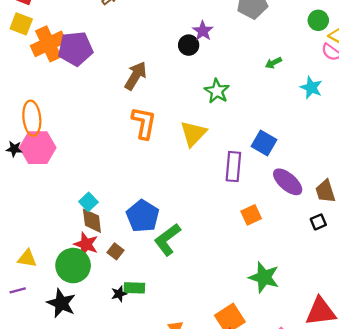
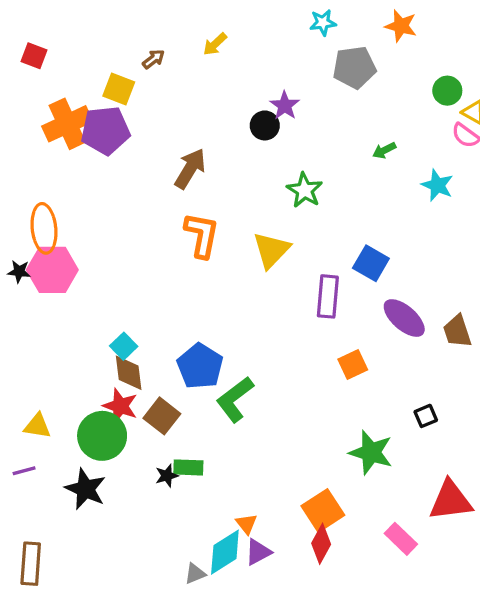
yellow square: (21, 24) -> (119, 89), moved
black square: (318, 222) -> (426, 416), moved
brown square: (116, 251) -> (162, 416), size x1.5

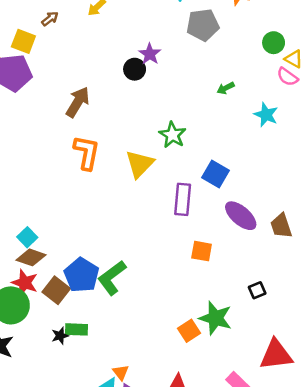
green star: (305, 190) -> (173, 135), moved
orange square: (353, 364) -> (202, 251), turned 35
blue pentagon: (200, 366) -> (82, 275), moved
brown diamond: (129, 373) -> (31, 257), turned -64
orange square: (323, 511) -> (189, 331), moved, size x0.7

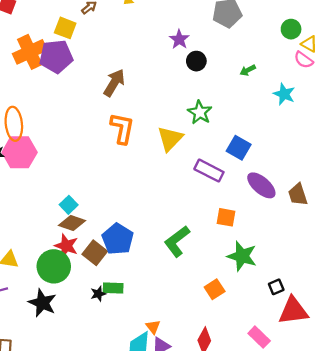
black circle: (135, 69) -> (196, 61), moved
purple rectangle: (183, 199) -> (209, 171), turned -68
green L-shape: (112, 278) -> (177, 241), moved
black square: (257, 290) -> (276, 287), moved
green star: (215, 318) -> (242, 256), moved

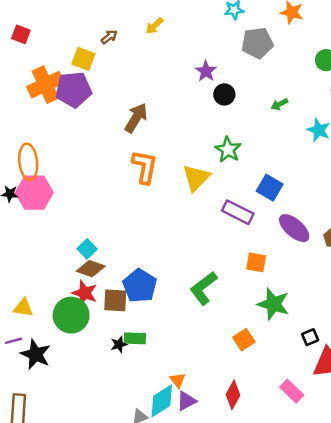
brown square: (95, 253) -> (115, 300), turned -35
black star: (42, 303) -> (36, 354), moved

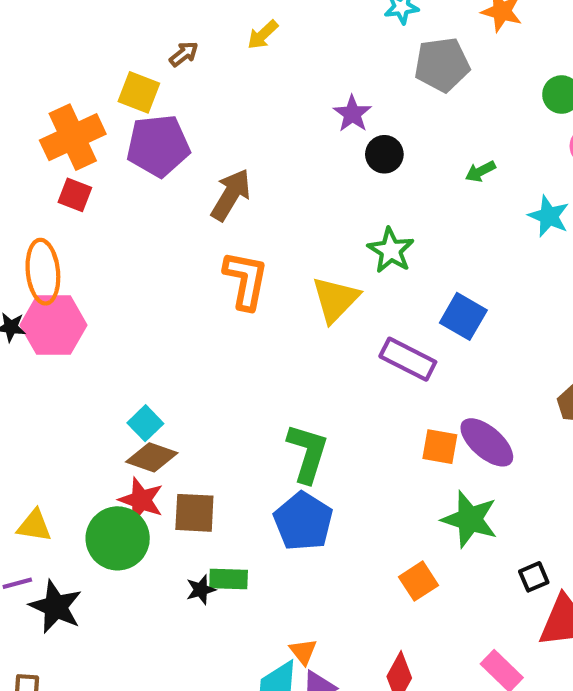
red square: (21, 34) -> (75, 195), moved
purple pentagon: (74, 90) -> (158, 146), moved
purple ellipse: (294, 228) -> (487, 442), moved
blue pentagon: (140, 286) -> (303, 521), moved
green L-shape: (203, 288) -> (308, 453), moved, turned 144

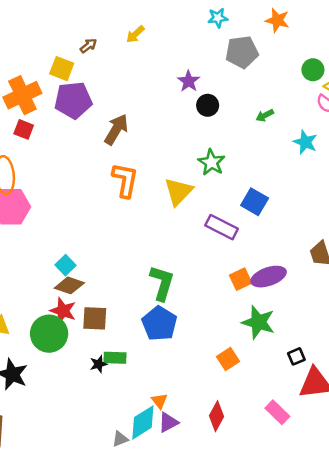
purple ellipse: (487, 442) -> (269, 277), turned -60
orange square: (440, 447) -> (241, 279), turned -35

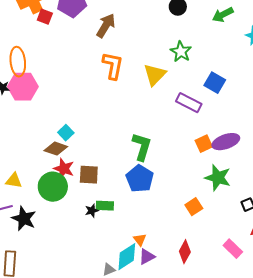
green arrow: (265, 115) -> (223, 15), size x1.5
red square: (24, 129) -> (45, 17), moved
brown diamond: (69, 285) -> (56, 149), moved

